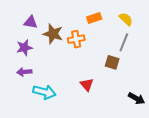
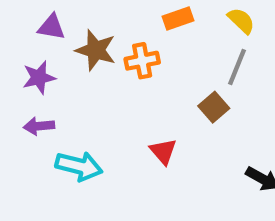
brown square: (112, 62) -> (214, 107), turned 32

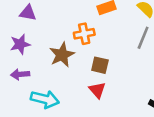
brown star: (96, 50) -> (62, 55), moved, turned 30
brown square: (214, 107) -> (100, 65), moved, turned -36

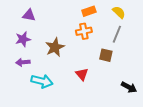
orange cross: (84, 34) -> (84, 31), moved
brown square: (100, 65) -> (106, 55), moved

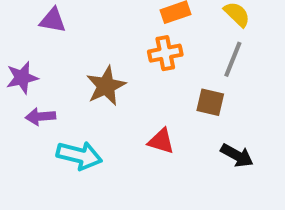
purple star: (23, 39) -> (22, 78), moved
red triangle: (82, 74) -> (161, 141), turned -32
black arrow: (129, 87) -> (237, 155), moved

